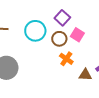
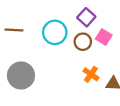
orange cross: (66, 59) -> (91, 74), moved

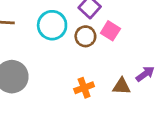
orange cross: (91, 74) -> (84, 88), moved, turned 35

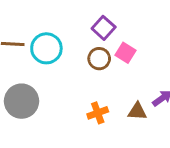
cyan circle: (52, 25) -> (46, 48), moved

